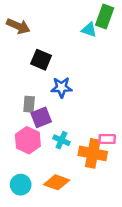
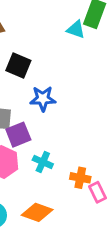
pink rectangle: (107, 139) -> (98, 192), moved, turned 63
orange cross: (93, 153) -> (80, 178), size x0.6

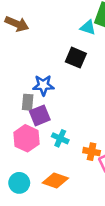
black square: (18, 66) -> (76, 58), moved
blue star: (43, 99) -> (43, 85), moved

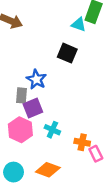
blue star: (43, 85) -> (36, 79), turned 30

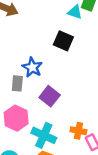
purple square: (33, 108) -> (50, 96), moved, turned -30
cyan cross: (52, 130) -> (44, 135), moved, size x1.5

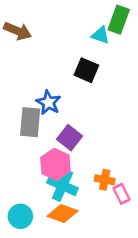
gray rectangle: (17, 83) -> (30, 122), size x1.5
pink hexagon: (16, 118) -> (55, 164), moved

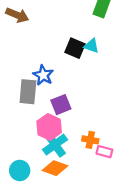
cyan triangle: (100, 35) -> (91, 46), moved
purple square: (70, 138) -> (61, 105), turned 30
cyan cross: (62, 185) -> (55, 145), turned 30
pink rectangle: (121, 194) -> (104, 152), turned -49

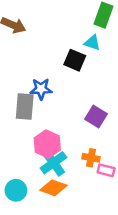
cyan triangle: (91, 46) -> (92, 43), moved
blue star: (43, 75) -> (41, 89), turned -30
purple square: (61, 105) -> (96, 116), moved, turned -36

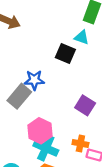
gray rectangle: (25, 106) -> (19, 96), turned 35
cyan cross: (53, 163) -> (46, 148), turned -30

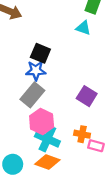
black square: (65, 53) -> (40, 53), moved
gray rectangle: (19, 96) -> (32, 95), moved

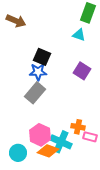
purple square: (87, 96) -> (82, 71), moved
pink hexagon: (42, 121) -> (40, 135), moved
cyan cross: (47, 139) -> (61, 142), moved

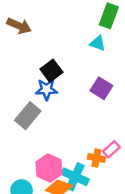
black square: (42, 57) -> (51, 71), turned 30
gray rectangle: (35, 93) -> (28, 116), moved
pink rectangle: (90, 137) -> (111, 149), moved, turned -56

